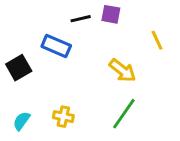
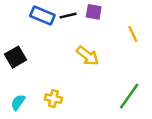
blue rectangle: (56, 46) -> (42, 16), moved
yellow arrow: (122, 70) -> (88, 56), moved
green line: (124, 114) -> (129, 96), moved

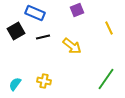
purple square: (94, 12) -> (77, 10), turned -32
black line: (68, 16) -> (43, 37), moved
black square: (16, 57) -> (16, 31), moved

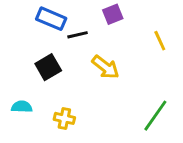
black square: (16, 31) -> (48, 67), moved
black line: (43, 37) -> (78, 35), moved
cyan semicircle: (15, 84) -> (22, 107), moved, turned 56

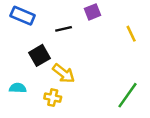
blue rectangle: (51, 19) -> (23, 16), moved
yellow arrow: (105, 67) -> (64, 73), moved

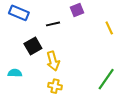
yellow arrow: (64, 73) -> (53, 61), turned 36
yellow cross: (53, 98) -> (55, 86), moved

